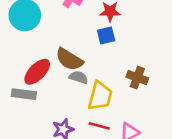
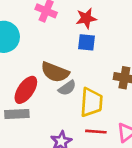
blue square: (106, 35) -> (87, 42), turned 30
gray semicircle: (79, 77) -> (67, 88), turned 138

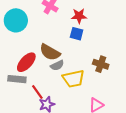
yellow trapezoid: (91, 102) -> (74, 79), turned 65
red line: (96, 132) -> (37, 92), moved, turned 42

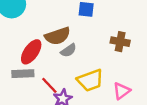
brown semicircle: (50, 52) -> (58, 36), turned -40
yellow trapezoid: (74, 79) -> (90, 80), moved

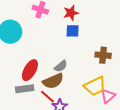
brown semicircle: (58, 36) -> (53, 81), moved
yellow trapezoid: (90, 80) -> (95, 86), moved

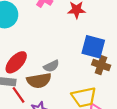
blue square: (73, 31) -> (93, 47), moved, size x1.5
red line: (48, 97) -> (19, 95), moved

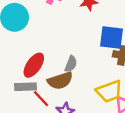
gray semicircle: (51, 66) -> (71, 64), turned -35

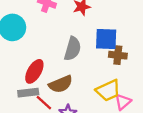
gray semicircle: (71, 64) -> (73, 49), moved, size x1.5

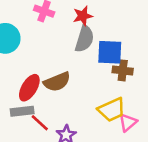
gray semicircle: (73, 49) -> (84, 39), moved
brown semicircle: (61, 84) -> (57, 82), moved

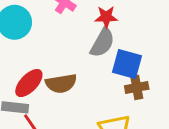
brown cross: (123, 70) -> (137, 87), turned -30

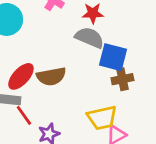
gray semicircle: (102, 43) -> (90, 38), turned -96

